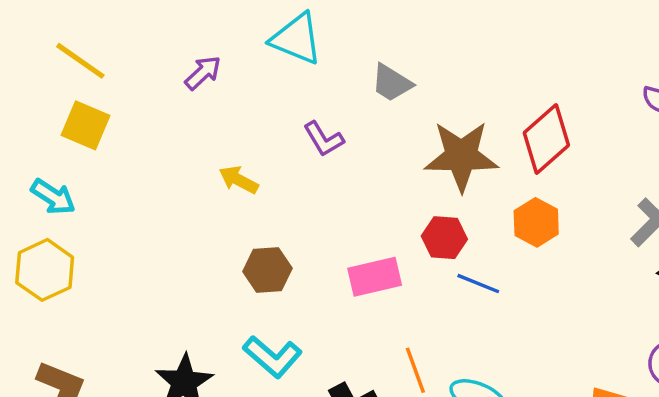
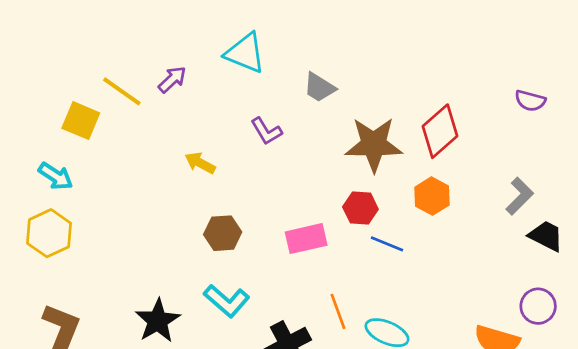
yellow line: (80, 61) -> (122, 91), moved

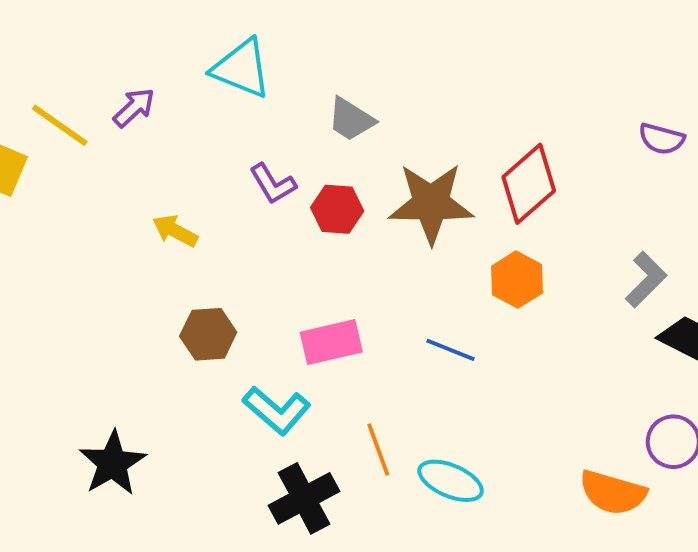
red hexagon: (360, 208) -> (337, 209), moved
cyan L-shape: (227, 301) -> (277, 410), moved

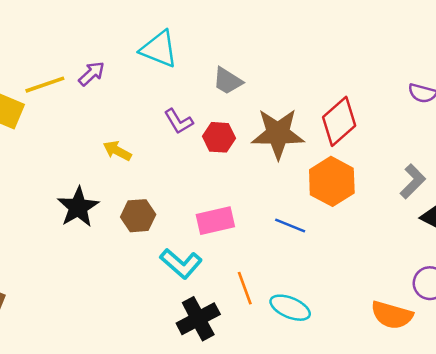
yellow line: (60, 125) -> (45, 85), turned -54
orange hexagon: (517, 280) -> (332, 181), size x1.4
black star: (112, 463) -> (78, 207), moved

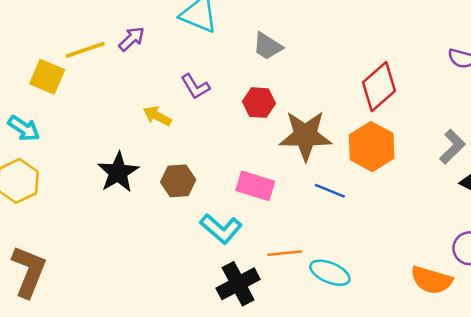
purple L-shape: (179, 121) -> (195, 87), moved
brown star: (278, 134) -> (305, 136), moved
pink rectangle: (215, 221) -> (255, 186), turned 30
orange line: (245, 288) -> (285, 253), turned -76

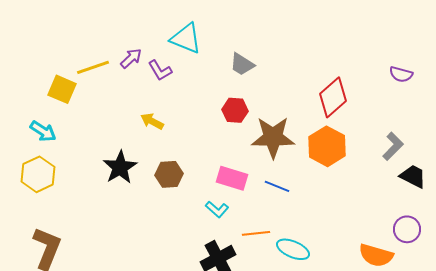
purple L-shape: (195, 87) -> (160, 70), moved
blue line: (330, 191) -> (277, 186), moved
cyan L-shape: (221, 229) -> (217, 209), moved, size x0.7

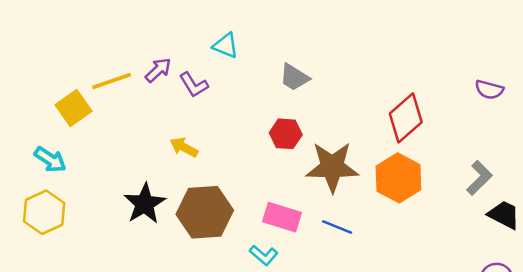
cyan triangle: (186, 38) -> (226, 46), size x0.7
yellow square: (62, 89) -> (74, 108), turned 32
brown hexagon: (169, 174) -> (205, 212), size x1.6

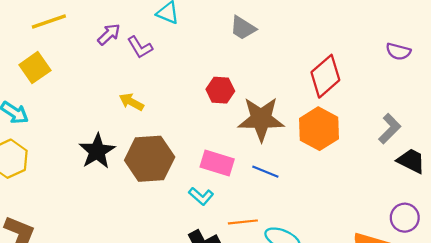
gray trapezoid: (294, 77) -> (243, 28), moved
yellow line: (112, 81) -> (49, 21), moved

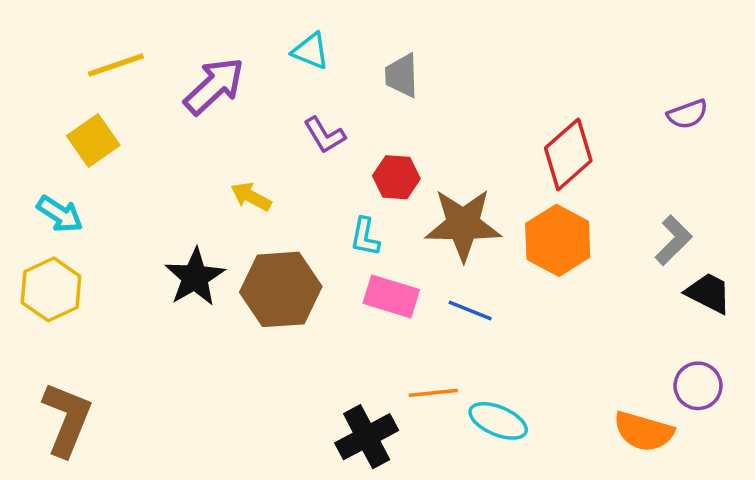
gray trapezoid: (243, 28) -> (402, 76), moved, turned 56
purple arrow: (109, 34) -> (214, 86), size x1.6
purple L-shape: (140, 47) -> (325, 135), moved
purple semicircle: (398, 52) -> (687, 114), turned -35
cyan L-shape: (201, 196) -> (365, 237), moved, turned 60

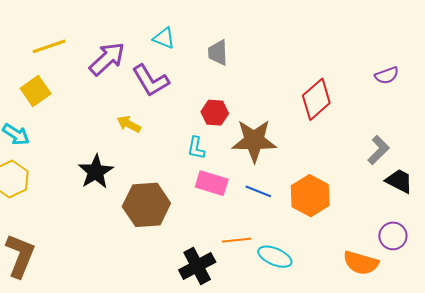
purple L-shape: (325, 135) -> (151, 81), moved, size x1.5
orange hexagon: (558, 240) -> (310, 196), moved
brown hexagon: (281, 289) -> (146, 205), moved

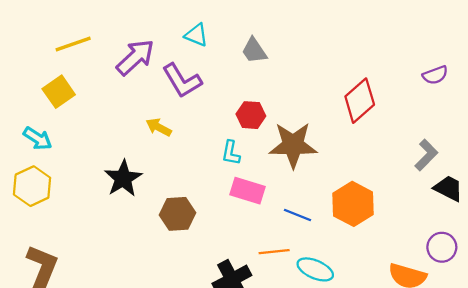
gray trapezoid: (218, 53) -> (254, 51), turned -32
blue line: (258, 191) -> (297, 215), moved
brown hexagon: (146, 205) -> (178, 214), size x0.7

